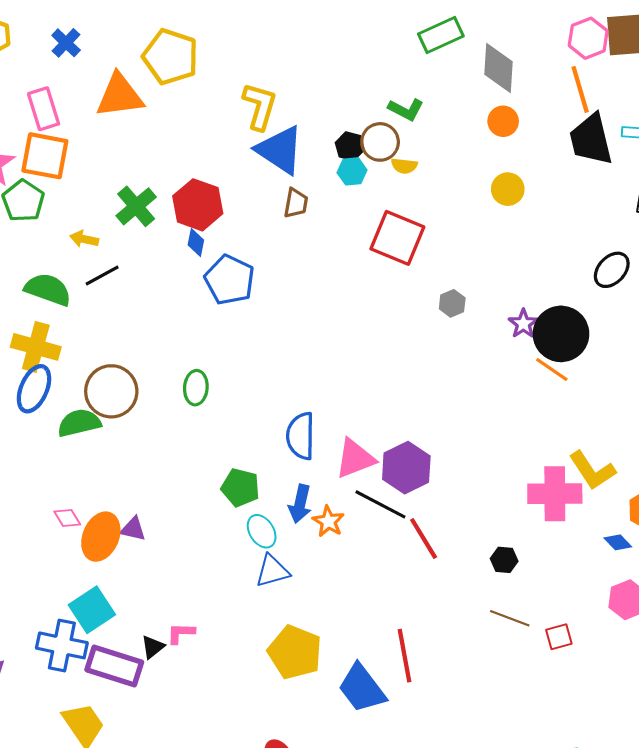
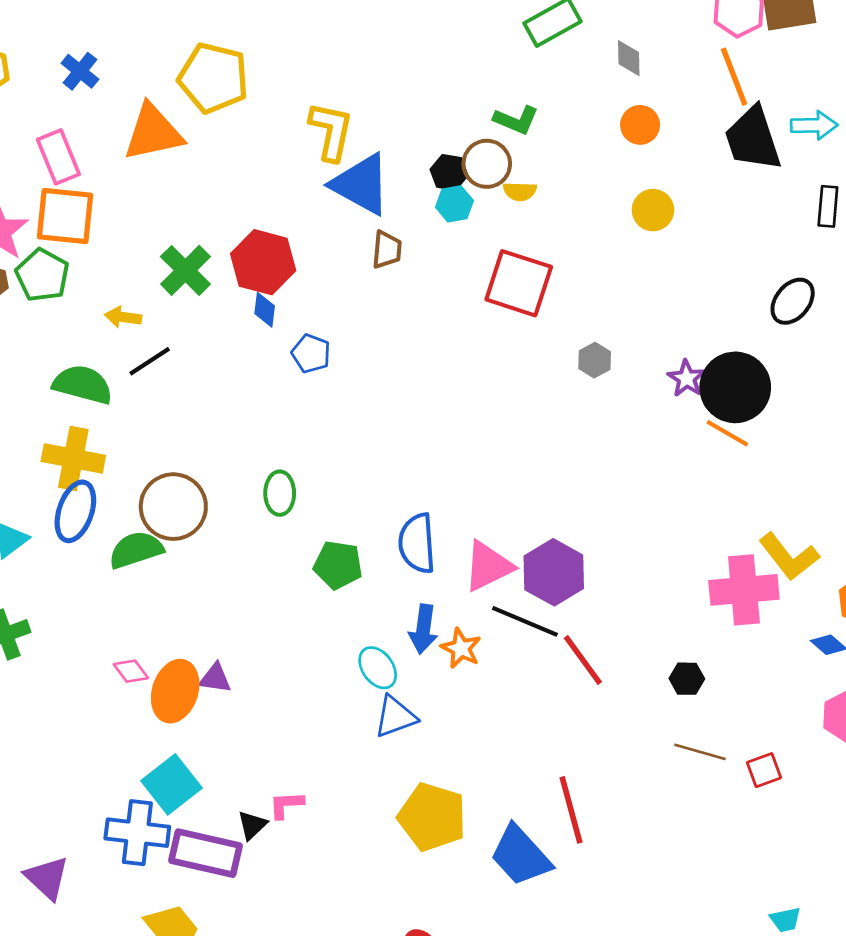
gray diamond: (499, 68) -> (629, 58), size x0.6
blue pentagon: (230, 280) -> (311, 354), size x0.6
green pentagon: (240, 488) -> (338, 565), moved

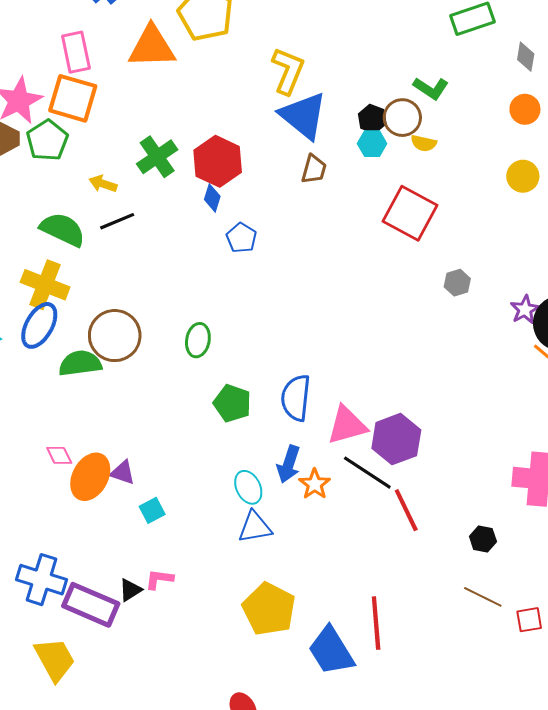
cyan square: (172, 784) -> (152, 510), moved, size x0.6

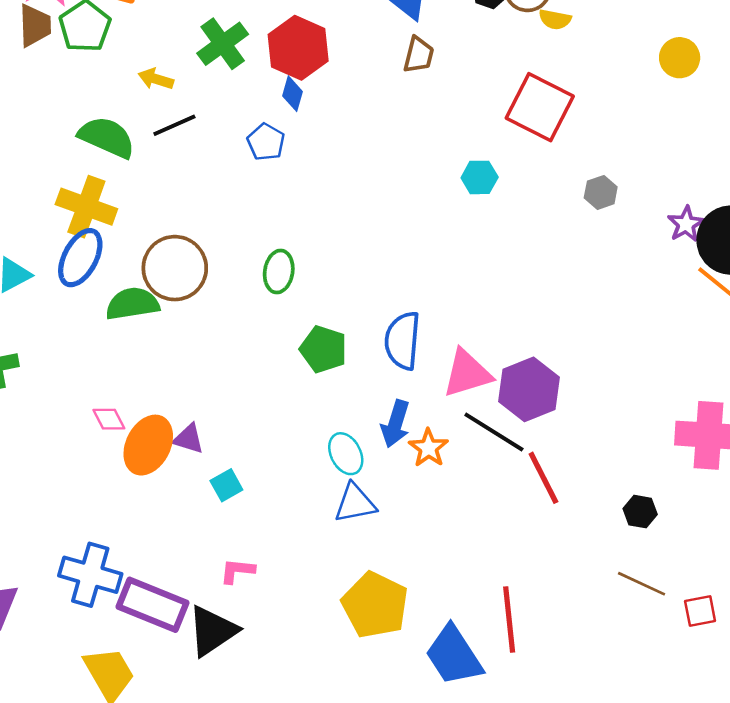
cyan hexagon: (372, 144) -> (480, 177), moved
blue pentagon: (241, 238) -> (266, 142), moved
black triangle: (130, 590) -> (212, 631), moved, size x1.8

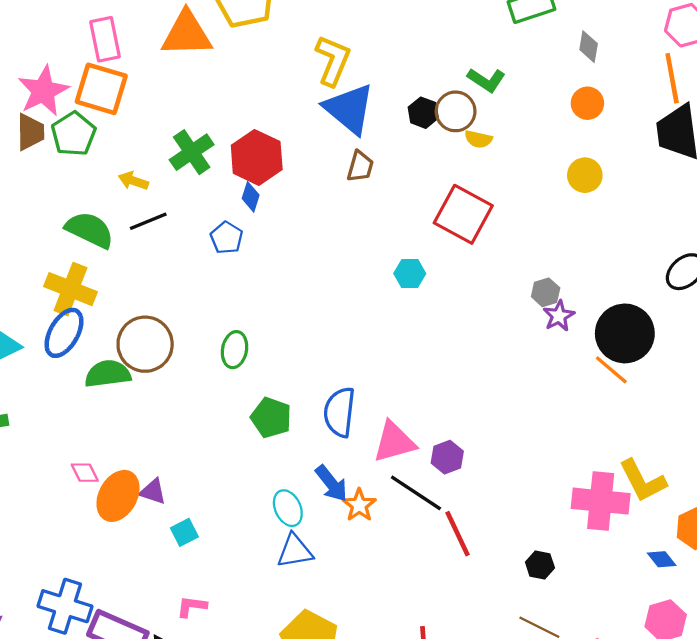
gray hexagon: (601, 192) -> (546, 292), moved
purple star: (686, 224) -> (559, 316), moved
purple hexagon: (529, 389) -> (447, 457), size x0.6
blue arrow: (395, 424) -> (331, 484), turned -57

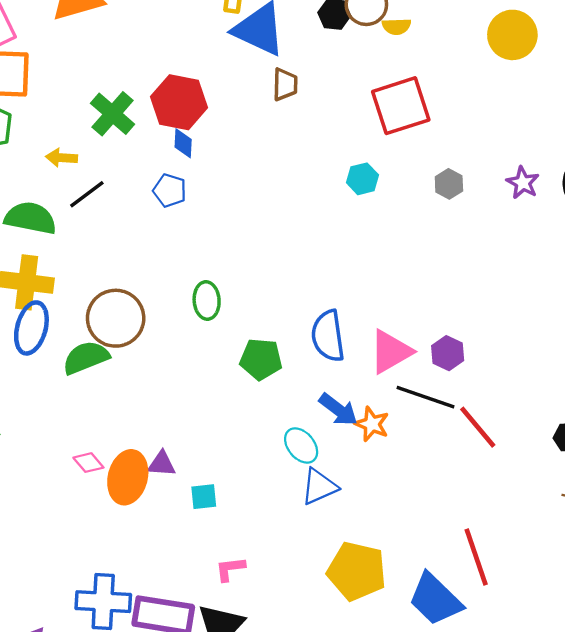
yellow circle: (585, 175) -> (512, 35), size x1.4
red square: (463, 214) -> (401, 106), turned -32
gray hexagon: (546, 292) -> (449, 184), moved
cyan square: (184, 532) -> (204, 497), turned 36

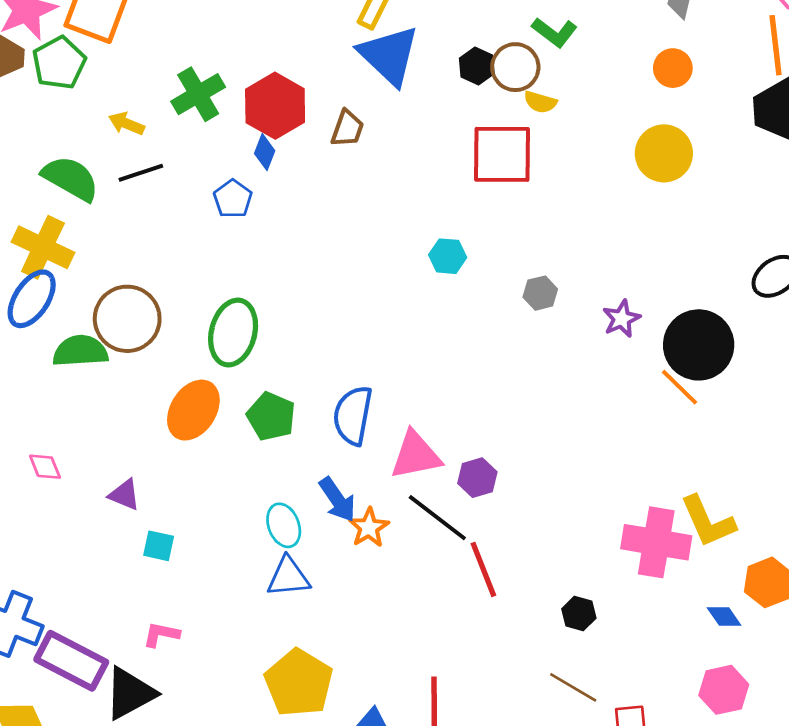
brown trapezoid: (285, 84) -> (347, 129), moved
red square: (401, 106) -> (502, 154), moved
green ellipse: (207, 300) -> (233, 333), size x1.5
orange ellipse: (128, 477) -> (193, 410), moved

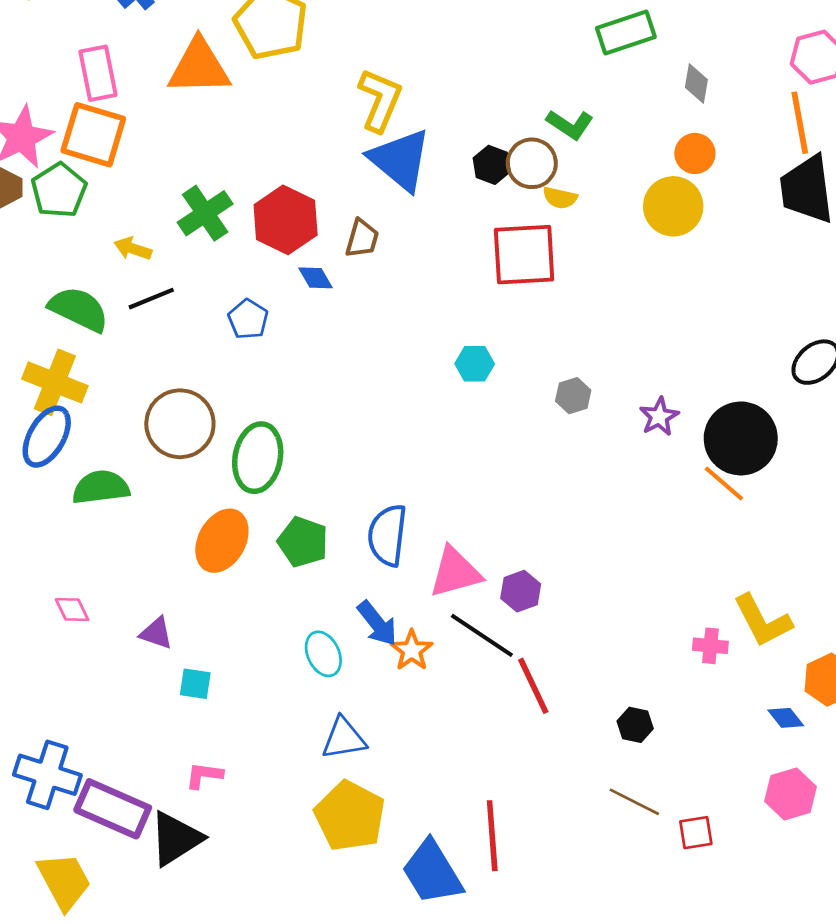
blue diamond: (265, 152) -> (316, 278), moved, turned -48
yellow circle: (664, 153) -> (673, 206), moved
brown circle: (127, 319) -> (180, 424), moved
pink cross: (656, 542) -> (710, 646), size x0.5
blue triangle: (288, 577) -> (344, 738), moved

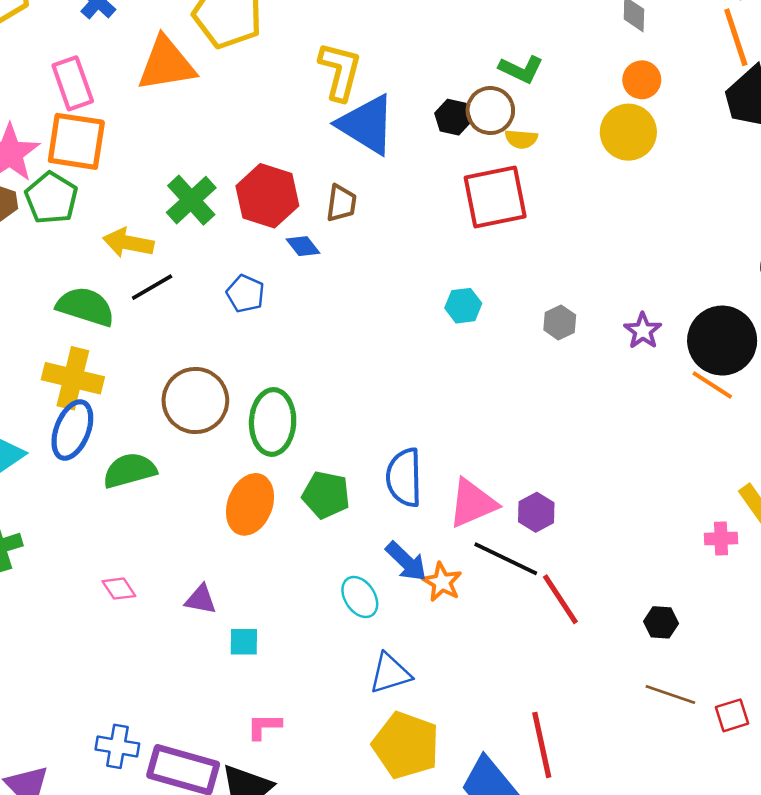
yellow arrow: (133, 249) -> (128, 243), size x1.4
blue cross: (47, 775) -> (117, 746), size x0.7

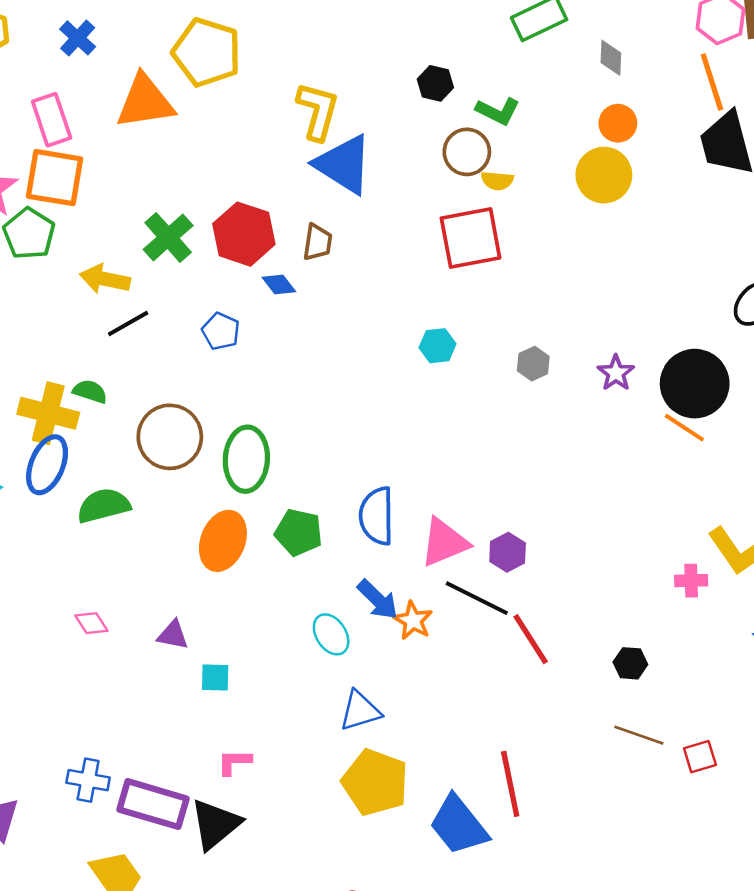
black hexagon: (453, 117) -> (435, 83), moved
green semicircle: (86, 307) -> (90, 391), moved, size x0.6

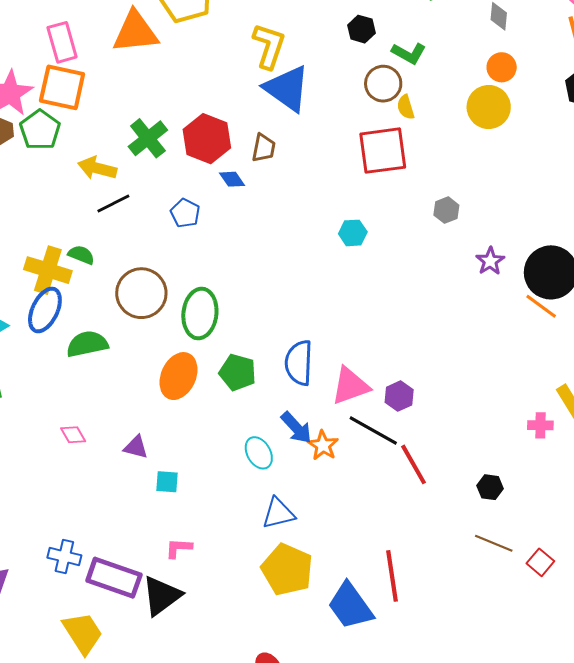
yellow semicircle: (497, 181) -> (406, 107), turned 65
gray hexagon: (533, 364) -> (446, 210), moved
red square: (700, 757) -> (540, 562), turned -36

